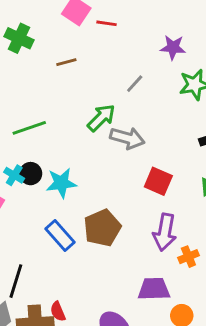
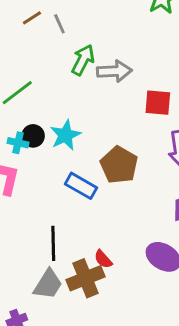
gray line: (135, 84) -> (59, 24), moved, turned -48

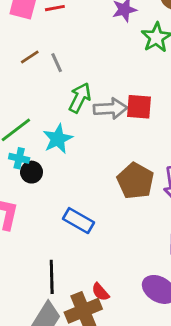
red square: (158, 103) -> (139, 107), moved
cyan star: (65, 135) -> (58, 139), moved
cyan cross: (18, 143) -> (19, 158), moved
brown pentagon: (119, 165) -> (135, 181), moved

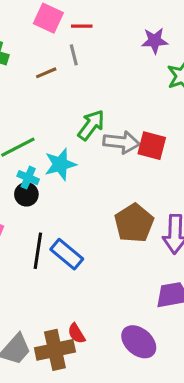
gray line: (57, 63) -> (74, 55), moved
cyan cross: (19, 158) -> (28, 178), moved
black line: (52, 277) -> (38, 251), moved

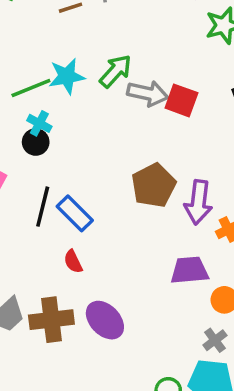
cyan star: (60, 164) -> (67, 76), moved
red semicircle: (76, 333) -> (73, 262), moved
purple ellipse: (139, 342) -> (105, 320), moved

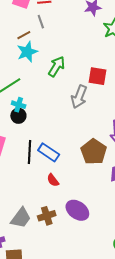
cyan star: (67, 76) -> (27, 52), moved
gray arrow: (148, 93) -> (79, 97), moved, turned 110
brown pentagon: (154, 185) -> (94, 152), moved
brown cross: (51, 320) -> (47, 216), size x0.7

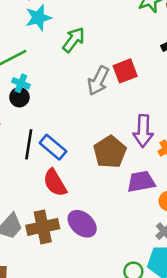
red square: (97, 76) -> (125, 71), moved, turned -36
red semicircle: (53, 180) -> (55, 183), size x1.6
brown cross: (47, 216) -> (43, 227), size x1.4

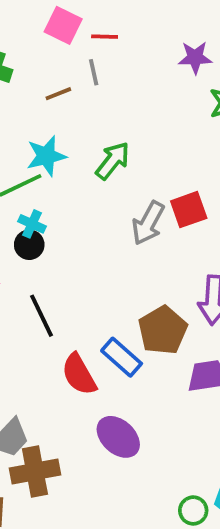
cyan star: (38, 18) -> (46, 156), moved
black line: (29, 144) -> (41, 316), turned -36
blue rectangle: (53, 147) -> (122, 357), moved
brown cross: (43, 227) -> (35, 471), moved

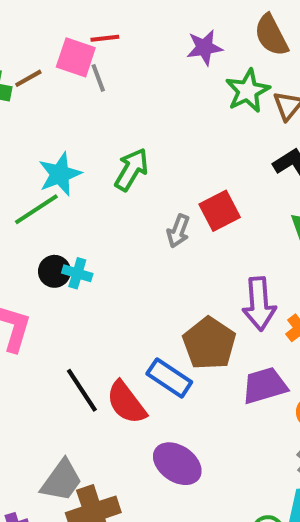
pink square: (63, 25) -> (76, 57), moved
brown line: (58, 94) -> (28, 78), moved
gray arrow: (148, 223) -> (178, 231), size x0.7
cyan cross: (32, 224) -> (77, 273), moved
black line: (41, 316) -> (82, 390), moved

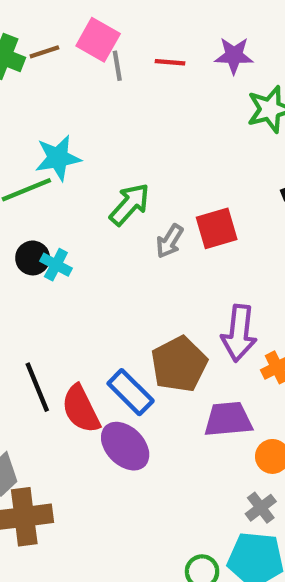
red line: (105, 38) -> (170, 62), moved
green arrow: (131, 170) -> (130, 204), moved
purple ellipse: (177, 464) -> (125, 446), moved

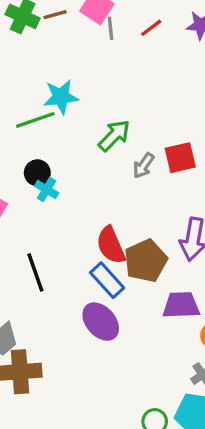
red line: (170, 62) -> (151, 28), turned -45
cyan cross: (56, 265) -> (47, 189), moved
red semicircle: (81, 409) -> (111, 245), moved

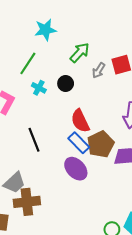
green line: (35, 120) -> (28, 63), moved, turned -35
black circle: (37, 173) -> (66, 83), moved
brown pentagon: (146, 261) -> (101, 144), moved

